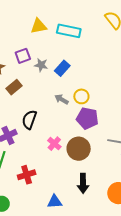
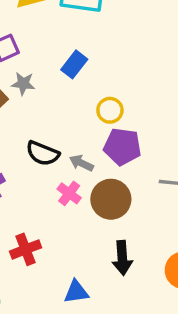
gray star: (41, 65) -> (23, 84), moved
gray arrow: (62, 99) -> (81, 163), moved
black semicircle: (29, 120) -> (43, 153), moved, turned -84

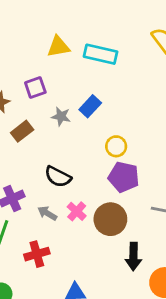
gray star: (23, 84) -> (61, 116), moved
gray arrow: (81, 163) -> (47, 213), moved
black arrow: (122, 258) -> (133, 257), moved

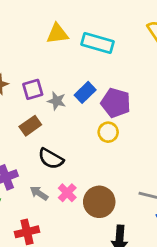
purple square: (35, 88) -> (33, 89), moved
brown rectangle: (22, 131) -> (30, 126), moved
purple pentagon: (124, 177) -> (116, 103), moved

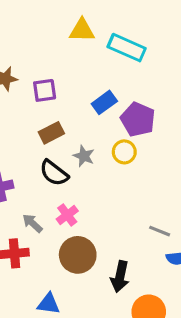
gray star: (57, 101) -> (84, 156), moved
brown rectangle: (30, 126) -> (51, 133), moved
gray arrow: (39, 193) -> (32, 223), moved
brown circle: (99, 202) -> (78, 255), moved

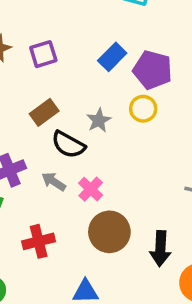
brown rectangle: (51, 133) -> (44, 112), moved
gray star: (84, 156) -> (99, 120), turned 30
gray arrow: (32, 223) -> (54, 181), moved

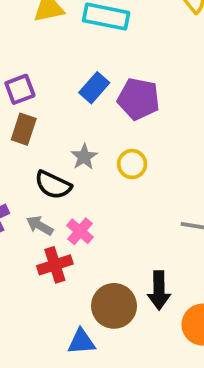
yellow circle: (143, 109) -> (132, 164), moved
brown rectangle: (44, 112) -> (24, 129), moved, turned -32
brown circle: (109, 232) -> (114, 306), moved
red cross: (39, 241) -> (55, 265), moved

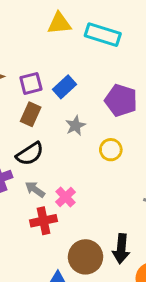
blue rectangle: (94, 88) -> (64, 87), moved
gray star: (84, 157) -> (75, 126), moved
black semicircle: (53, 185) -> (30, 154), moved, turned -64

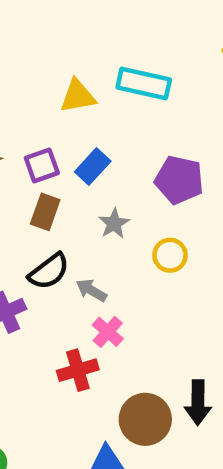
yellow triangle: (59, 23) -> (78, 96), moved
gray arrow: (35, 189) -> (91, 290), moved

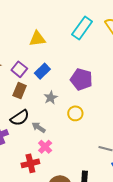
cyan rectangle: (144, 84) -> (82, 28), moved, turned -70
purple square: (42, 166) -> (19, 69), turned -35

